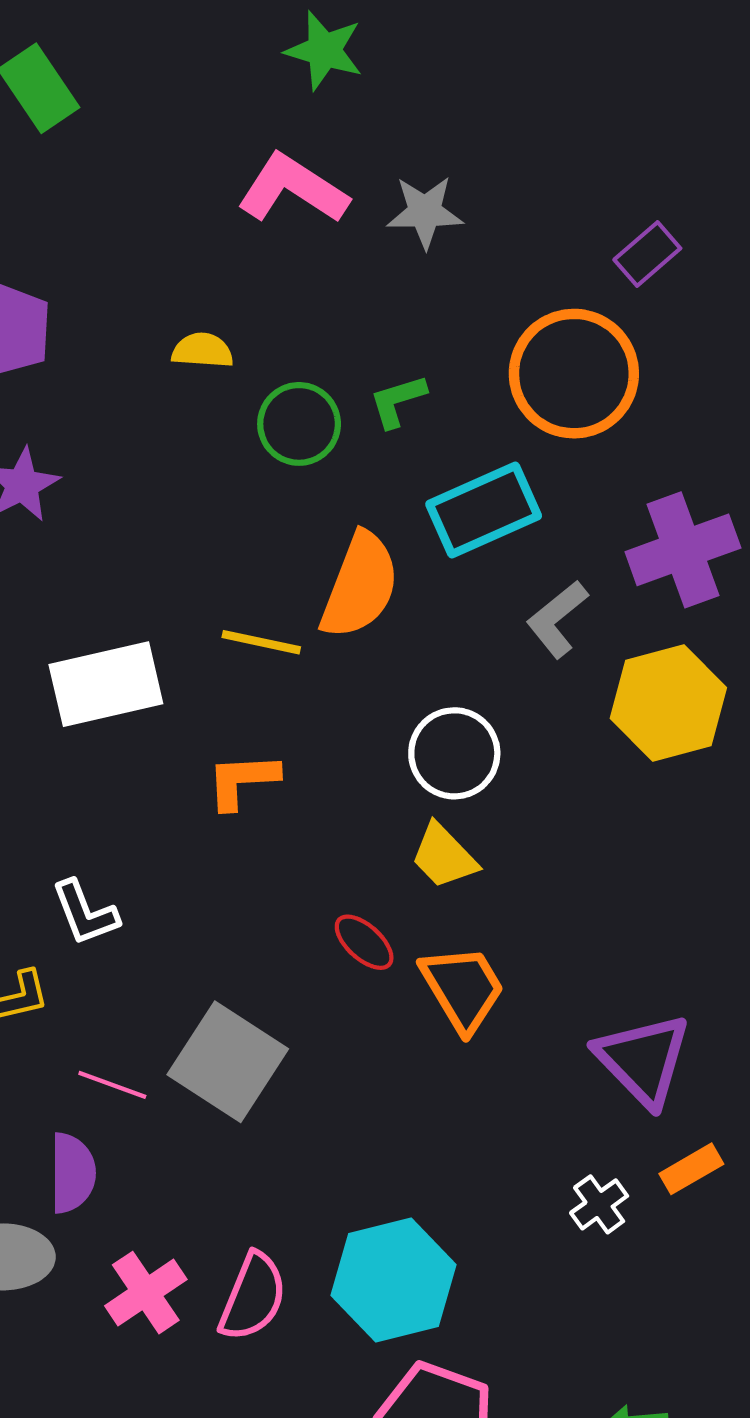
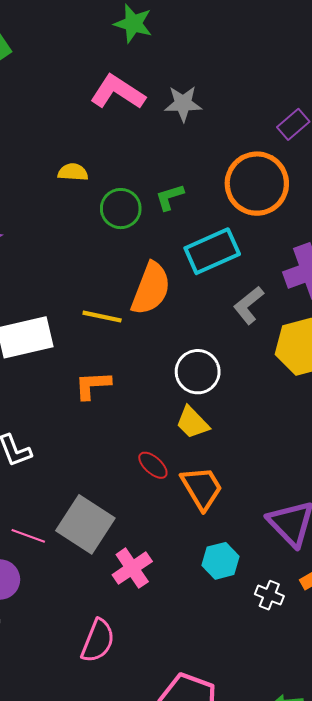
white cross: (599, 1204) -> (269, 595), turned -32
cyan hexagon: (393, 1280) -> (220, 561), moved, size x0.6
pink cross: (146, 1293) -> (132, 568), moved

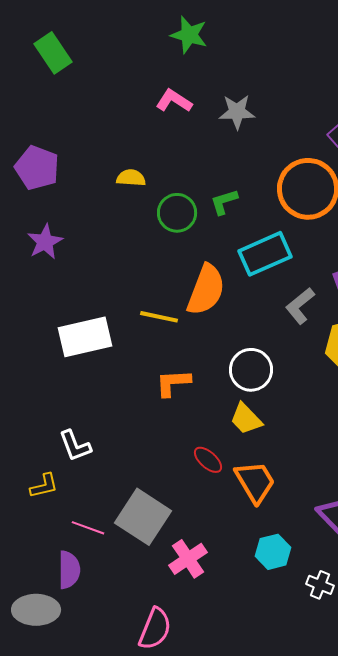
pink L-shape: (118, 92) -> (174, 101), size x0.7
orange L-shape: (93, 385) -> (173, 383), moved

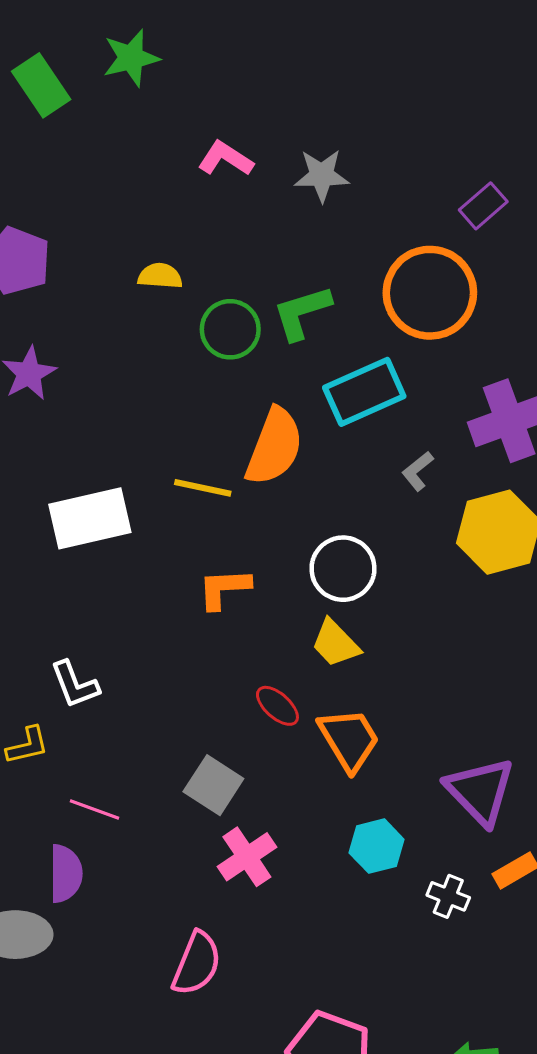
green star: (189, 35) -> (131, 58), moved, turned -30
green L-shape: (224, 202) -> (302, 313), size x1.4
gray L-shape: (300, 306) -> (418, 471), size x0.7
gray square: (143, 517) -> (213, 785), moved, size x0.7

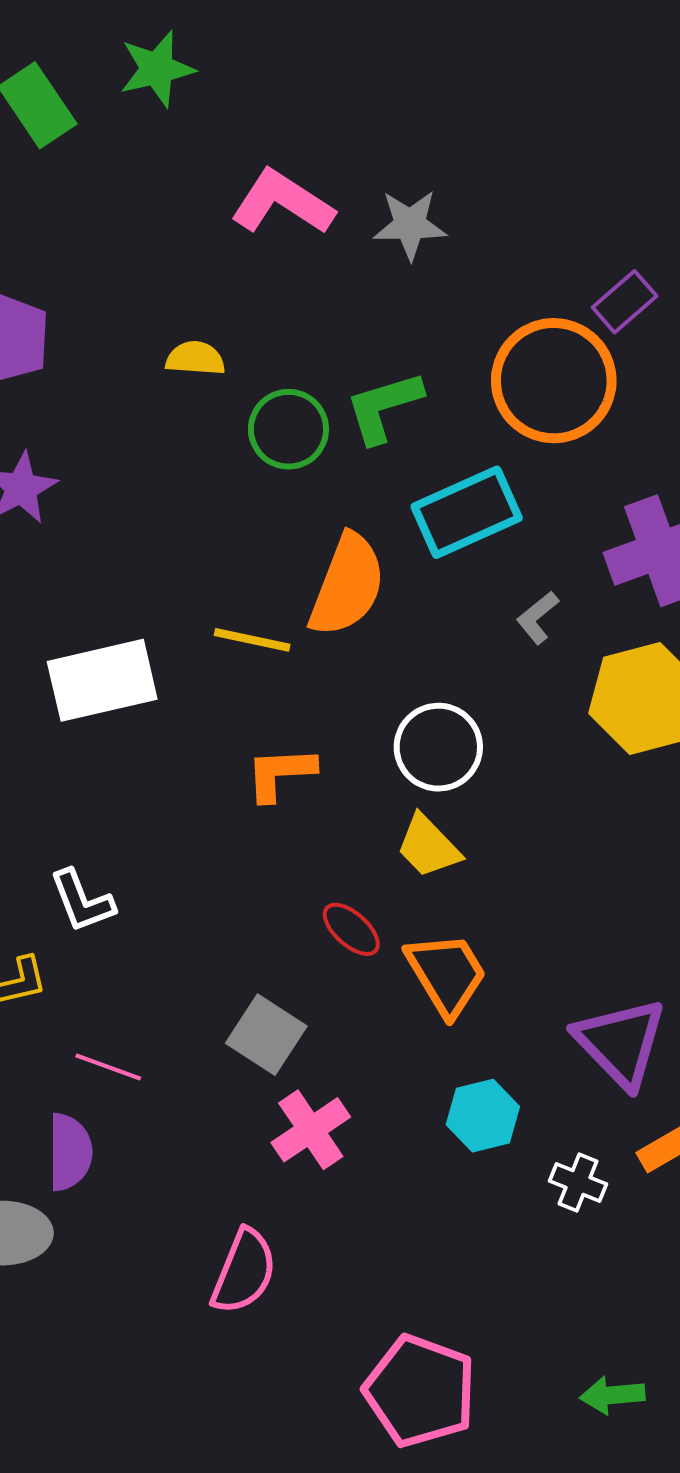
pink L-shape: (226, 159) -> (282, 202), size x1.4
purple rectangle: (483, 206) -> (625, 302), moved

